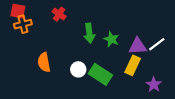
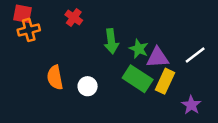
purple triangle: (138, 46) -> (158, 57), moved
white circle: (78, 69) -> (88, 86), moved
green rectangle: (100, 74) -> (138, 79), moved

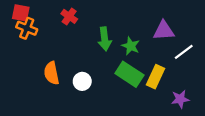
orange cross: (29, 30) -> (27, 28), turned 36
purple triangle: (158, 57) -> (164, 31), moved
purple star: (191, 105) -> (180, 99), turned 30

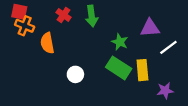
green arrow: (105, 39) -> (92, 16), moved
orange semicircle: (51, 73) -> (47, 43), moved
yellow rectangle: (155, 77) -> (142, 70), turned -30

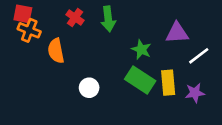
purple star: (165, 91) -> (195, 93), moved

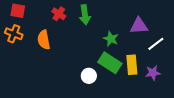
orange cross: (29, 30) -> (14, 34), moved
white circle: (89, 88) -> (89, 76), moved

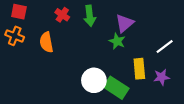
purple triangle: (139, 26) -> (125, 23), moved, turned -36
green rectangle: (110, 63) -> (116, 88), moved
white circle: (89, 76) -> (94, 80), size x1.5

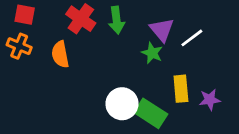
red cross: (62, 15) -> (81, 19), size x1.5
purple triangle: (125, 23) -> (162, 30), turned -30
white line: (165, 46) -> (192, 38), moved

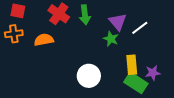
orange cross: (19, 46) -> (14, 34), turned -30
orange semicircle: (60, 54) -> (44, 40), turned 90
green rectangle: (151, 113) -> (136, 83), moved

